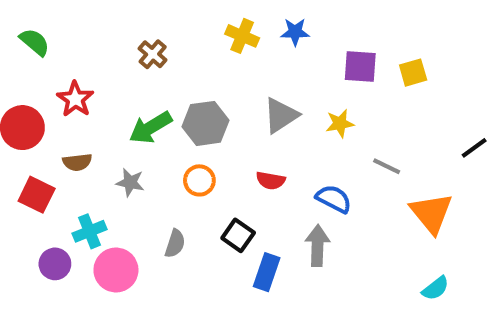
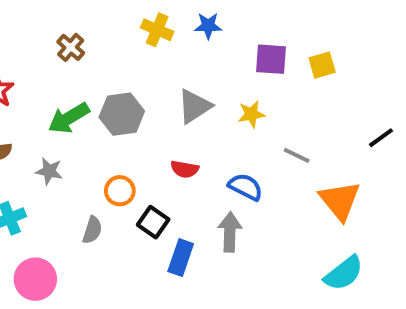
orange circle: (199, 180) -> (120, 191), moved
pink circle: (116, 270) -> (35, 279), moved
cyan semicircle: (435, 288) -> (344, 273), size x1.5

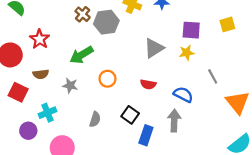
purple square: (271, 59) -> (191, 30), moved
gray hexagon: (122, 114) -> (106, 22), moved
gray line: (297, 155) -> (213, 76), turned 35
orange circle: (120, 191) -> (107, 79), moved

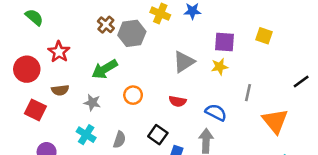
yellow square: (227, 24) -> (264, 36), turned 35
gray line: (213, 76) -> (248, 93), turned 42
cyan cross: (48, 113) -> (86, 135), moved, turned -36

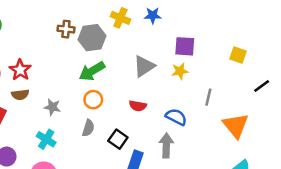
brown cross: (106, 25) -> (66, 29), turned -35
yellow square: (264, 36) -> (238, 55), moved
red star: (59, 52) -> (20, 70), moved
green arrow: (105, 69) -> (92, 71), moved
gray semicircle: (119, 140) -> (88, 128), moved

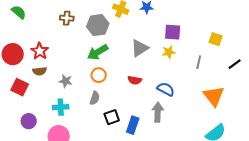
brown cross: (66, 29) -> (67, 18), moved
gray line: (208, 97) -> (199, 62), moved
cyan cross: (46, 139) -> (61, 107), turned -35
black square: (118, 139) -> (112, 117), moved, turned 35

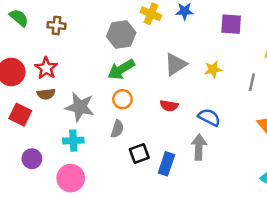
brown cross: (67, 18) -> (56, 25), moved
purple square: (173, 32) -> (231, 24), moved
gray star: (66, 81) -> (80, 107), size x1.6

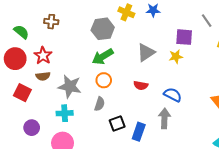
green semicircle: (19, 18) -> (21, 32), moved
purple square: (231, 24) -> (184, 37), moved
gray line: (252, 82) -> (207, 21), moved, turned -48

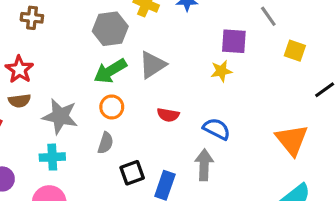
gray triangle: (146, 52) -> (152, 65), moved

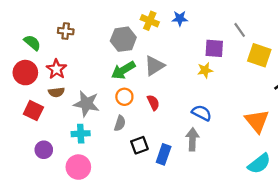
yellow square: (295, 51) -> (259, 55), size x1.5
red semicircle: (168, 115) -> (153, 103), moved, turned -126

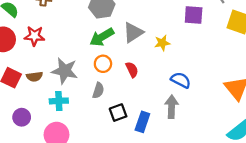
red star: (56, 69) -> (34, 36), turned -30
yellow star: (205, 70) -> (162, 43), moved
brown semicircle: (56, 92) -> (34, 77), moved

